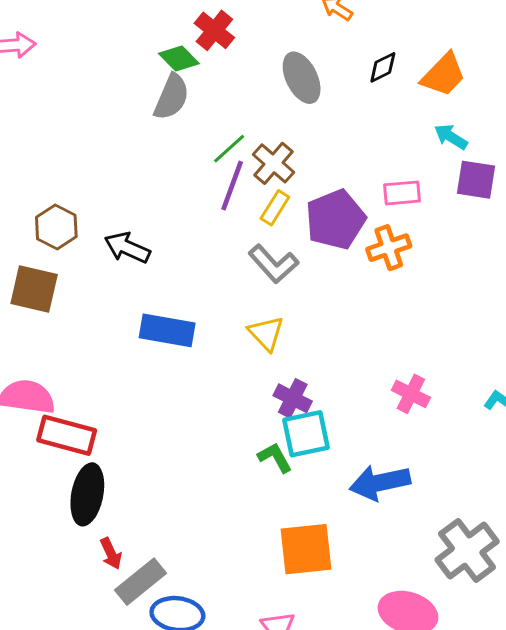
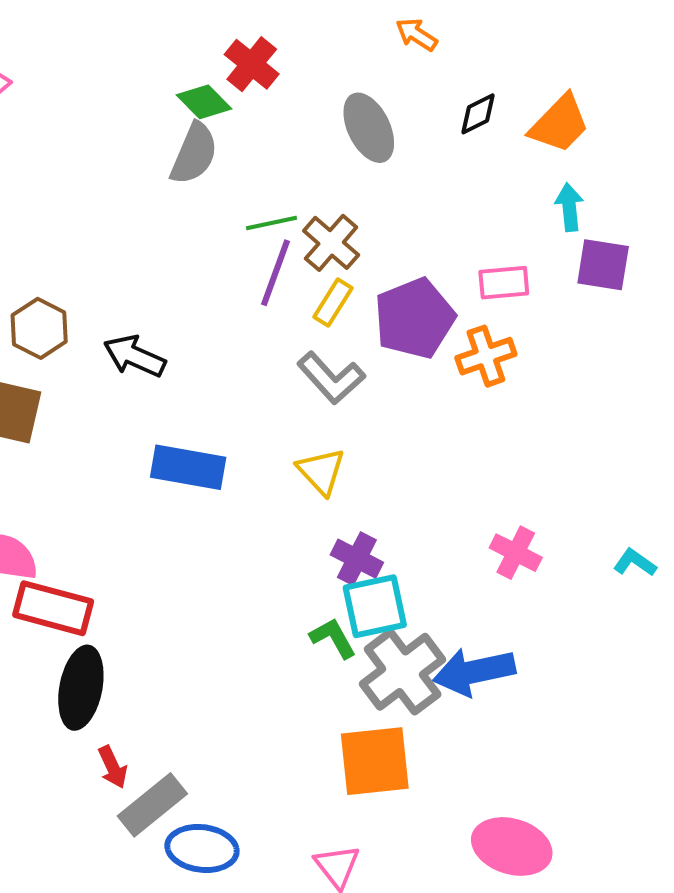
cyan arrow: (451, 137) -> (569, 207), turned 52
green line: (229, 149) -> (271, 223), turned 30
gray cross: (467, 551) -> (403, 672), moved

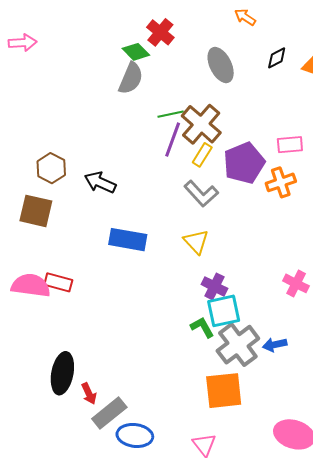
brown cross: (331, 243) -> (201, 124), size x1.4
red rectangle: (53, 608) -> (58, 282), moved, size x0.7
blue arrow: (474, 672) -> (275, 345), size x0.6
black ellipse: (81, 688) -> (62, 373), moved

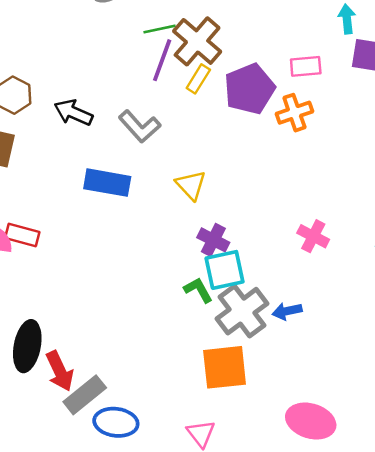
gray L-shape: (201, 194) -> (140, 126), moved
red arrow: (89, 394) -> (60, 371), size x1.5

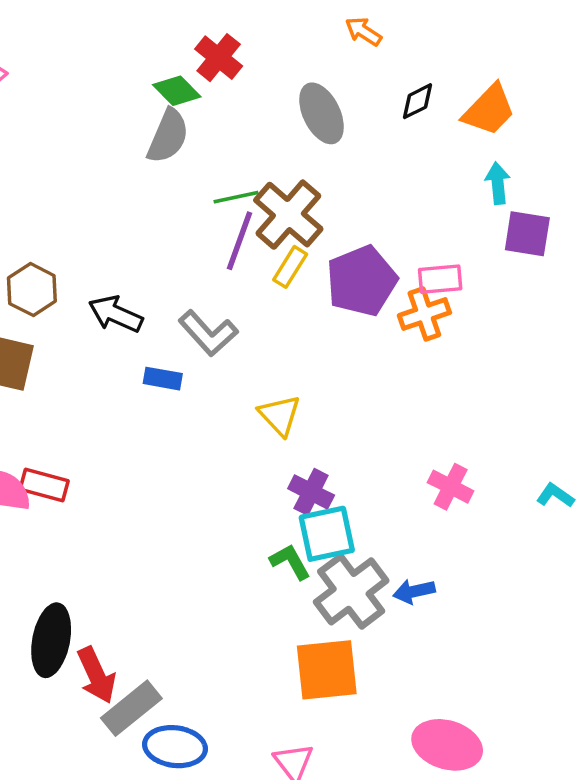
pink rectangle: (306, 66) -> (440, 279), moved
blue rectangle: (107, 183) -> (163, 379), moved, size x0.6

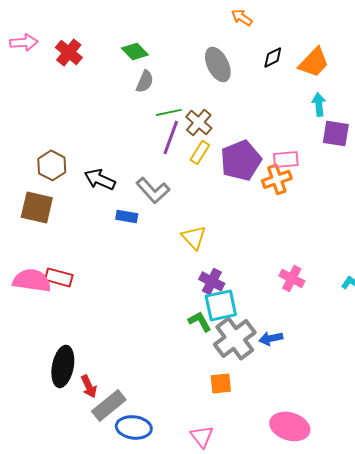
red cross: (219, 58) -> (69, 52), moved
gray semicircle: (168, 136) -> (145, 81), moved, size x0.7
brown cross: (288, 215) -> (199, 122), size x0.7
orange square: (327, 670) -> (221, 383), size x0.6
red arrow: (96, 675) -> (89, 386), size x0.7

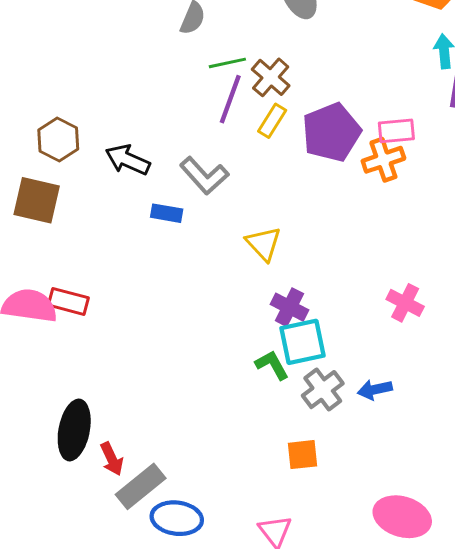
gray cross: (235, 338) -> (323, 390), size x0.7

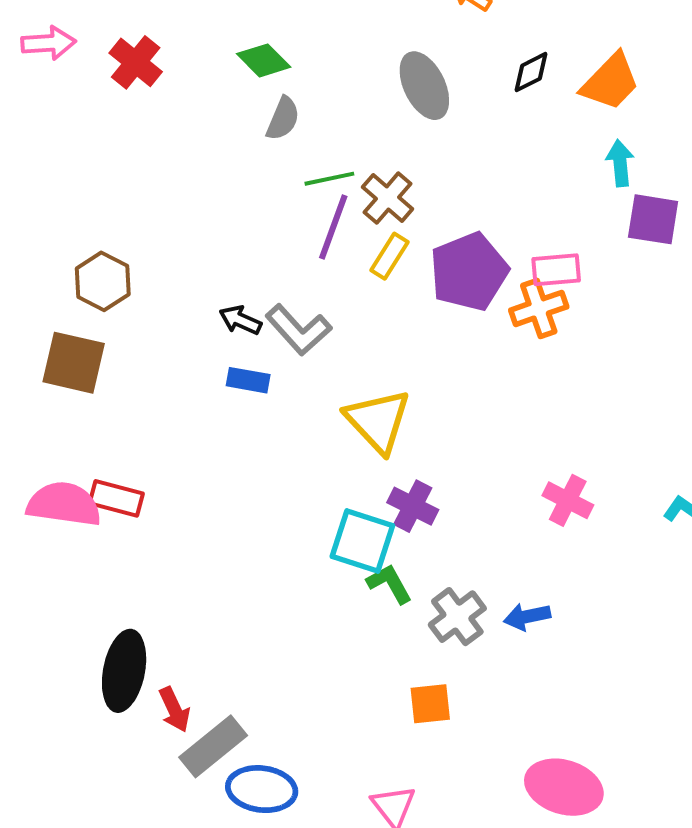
black arrow: (128, 160) -> (240, 320), moved, size x0.7
yellow triangle: (263, 244) -> (378, 421), size x1.4
cyan square: (303, 342) -> (362, 541), moved, turned 30

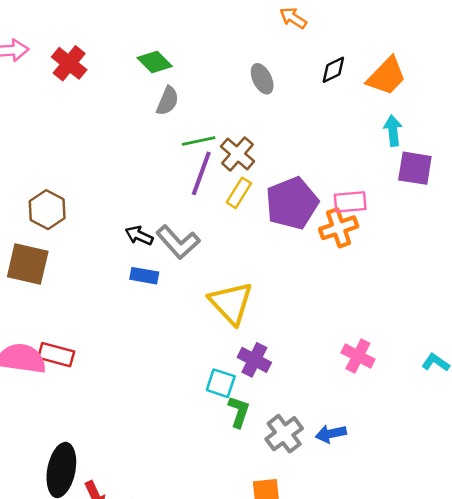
gray ellipse: (424, 86) -> (262, 79), size x0.7
cyan square: (362, 541) -> (221, 383), size x0.7
green L-shape: (390, 584) -> (239, 412), turned 48

